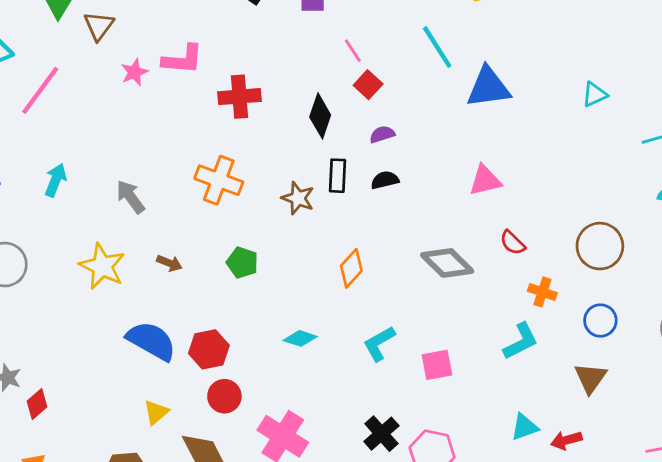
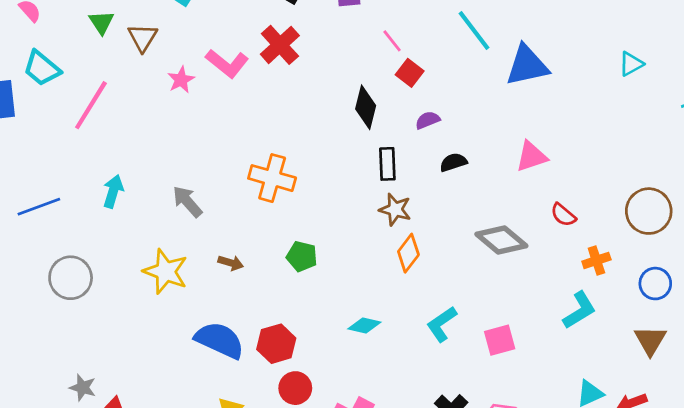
pink L-shape: (183, 59) -> (227, 63), turned 39
red cross: (239, 97) -> (280, 45), moved, turned -33
black semicircle: (385, 180) -> (453, 162), moved
brown star: (298, 198) -> (395, 210), moved
orange cross: (542, 292) -> (596, 260), turned -32

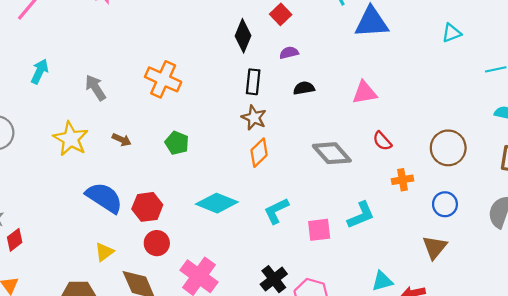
cyan L-shape: (579, 310) -> (361, 215), moved
cyan diamond: (364, 326) -> (217, 203), size x1.6

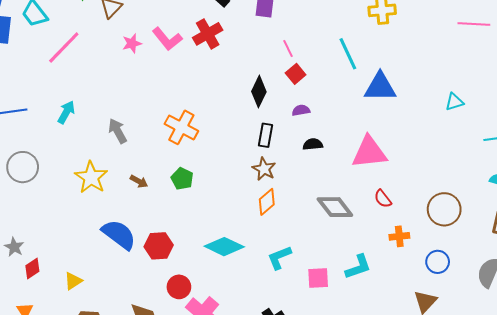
pink triangle: (365, 93) -> (369, 152), size x1.5
green pentagon: (177, 143) -> (182, 179), moved
red circle: (157, 243) -> (179, 287), moved
yellow triangle: (104, 252) -> (73, 281), moved

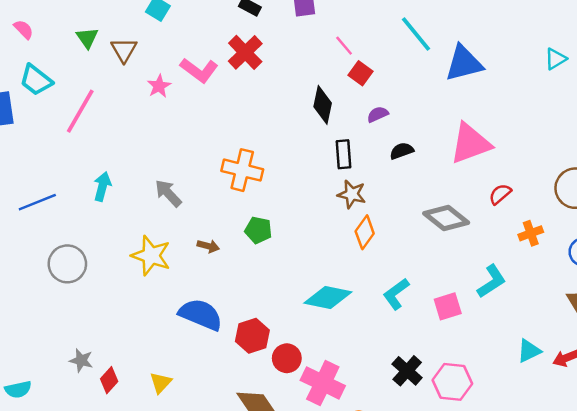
red semicircle: (383, 199) -> (500, 194), turned 102
red hexagon: (159, 246) -> (252, 336), moved

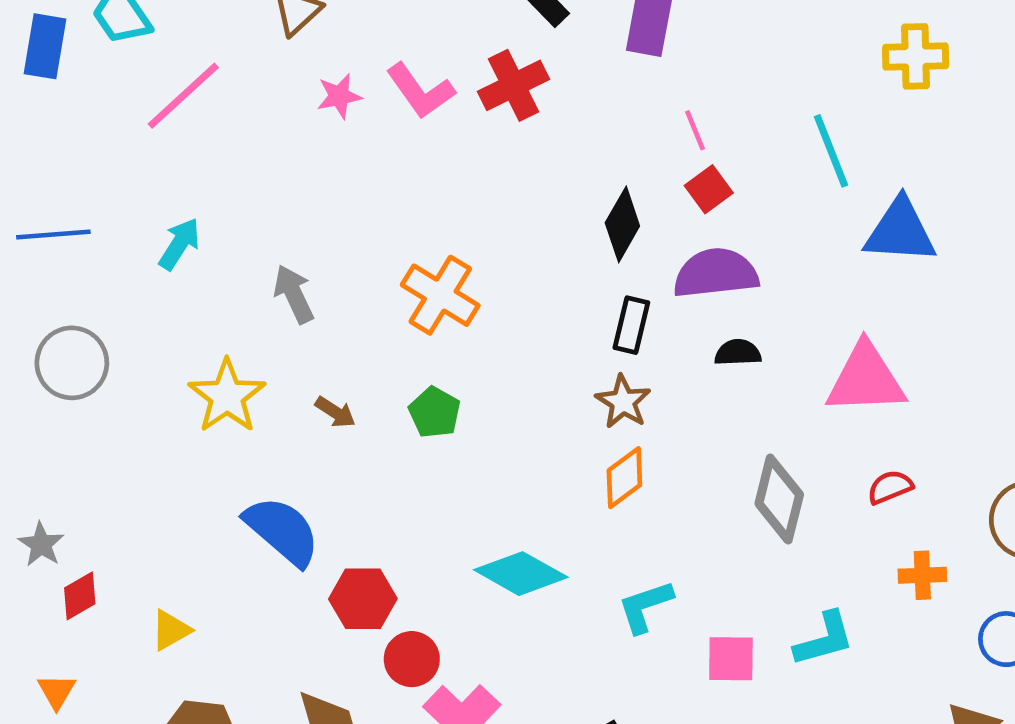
purple semicircle: (378, 114) -> (716, 273), size x2.0
gray diamond: (446, 218) -> (779, 499), turned 48

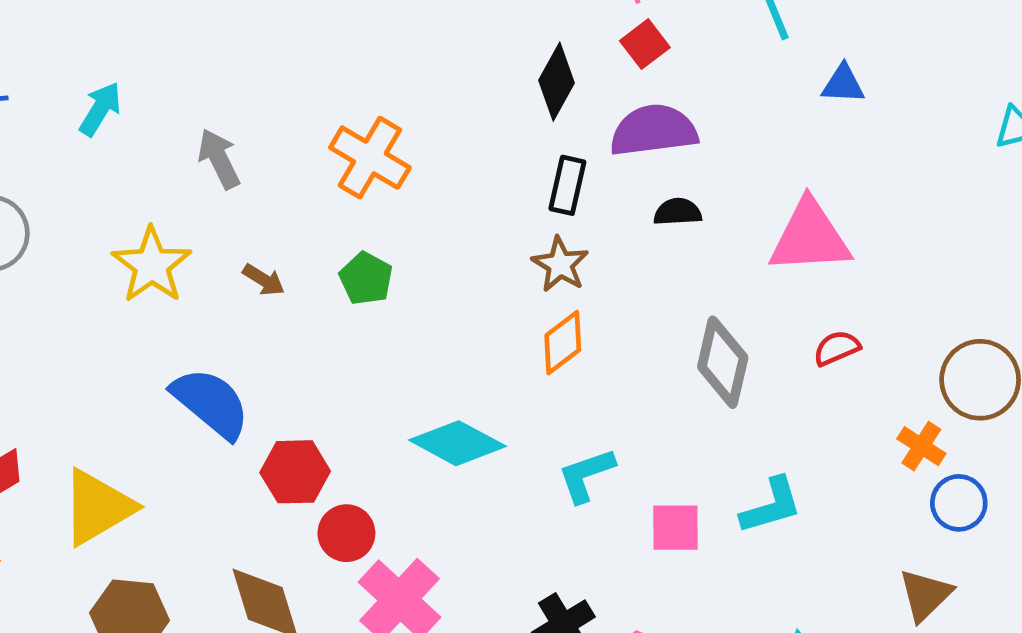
blue triangle: (900, 231) -> (843, 84), size x0.6
orange cross: (922, 575) -> (921, 446), moved, turned 36
yellow triangle: (171, 630) -> (98, 507), size x1.8

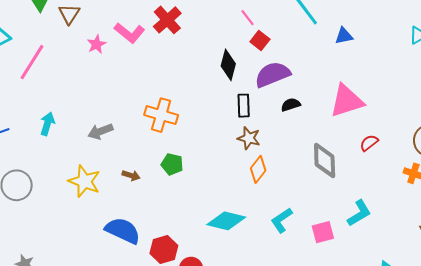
gray arrow: (219, 159) -> (100, 131), turned -70

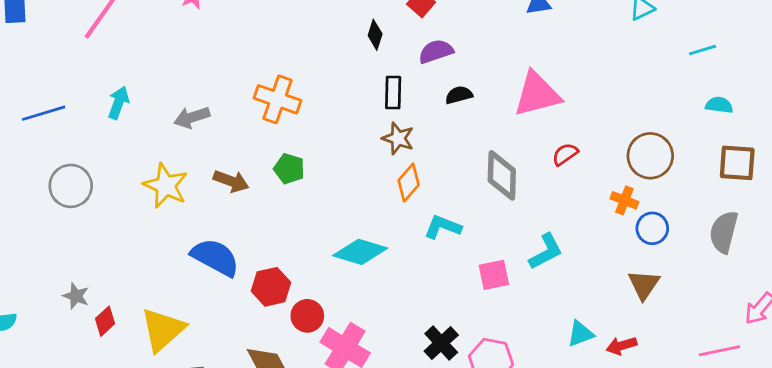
black diamond: (228, 65) -> (375, 35), size x0.7
purple semicircle: (272, 74) -> (436, 51), size x0.7
brown arrow: (131, 175) -> (231, 181), size x1.4
cyan L-shape: (282, 220) -> (443, 227), moved, turned 52

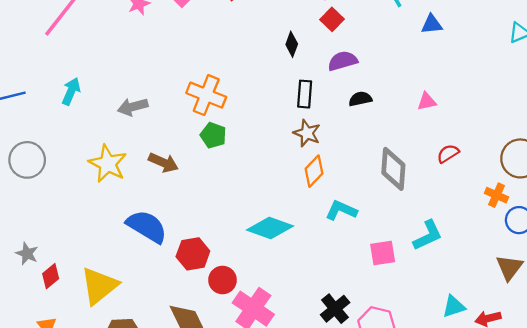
pink triangle: (537, 94) -> (427, 101), size x0.5
green pentagon: (289, 169) -> (213, 135), moved

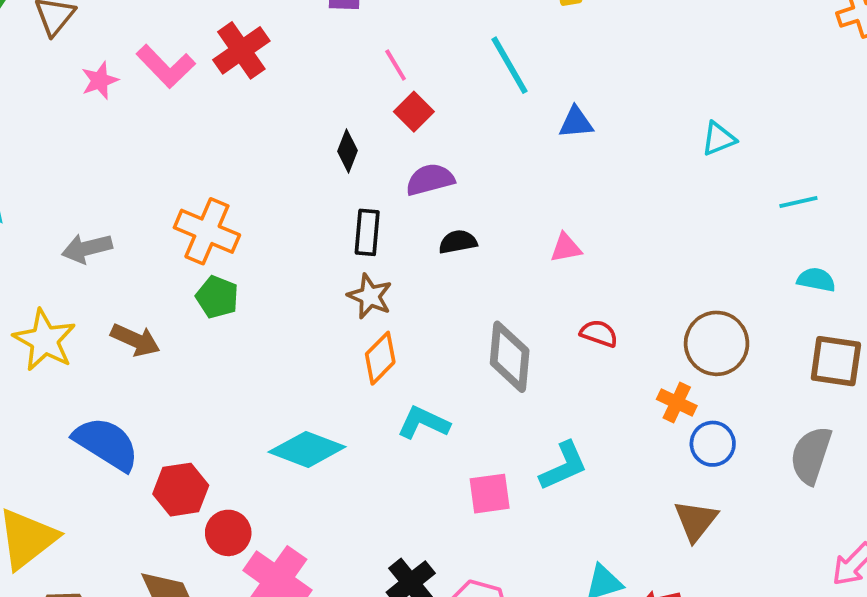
red semicircle: (448, 154) -> (599, 333), turned 50

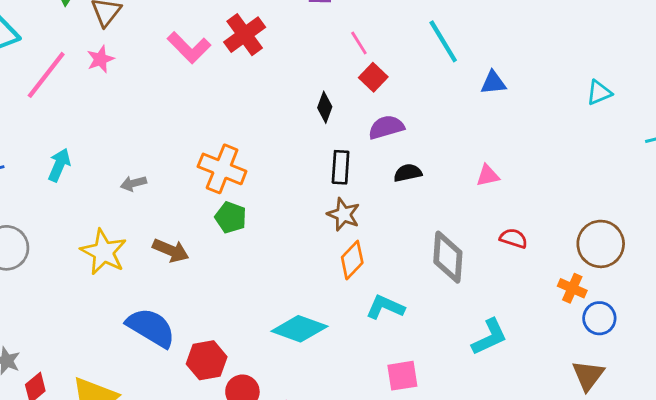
pink star: (100, 80) -> (100, 59), moved
gray arrow: (87, 248) -> (133, 183), size x0.7
pink square: (490, 494) -> (402, 376), moved

